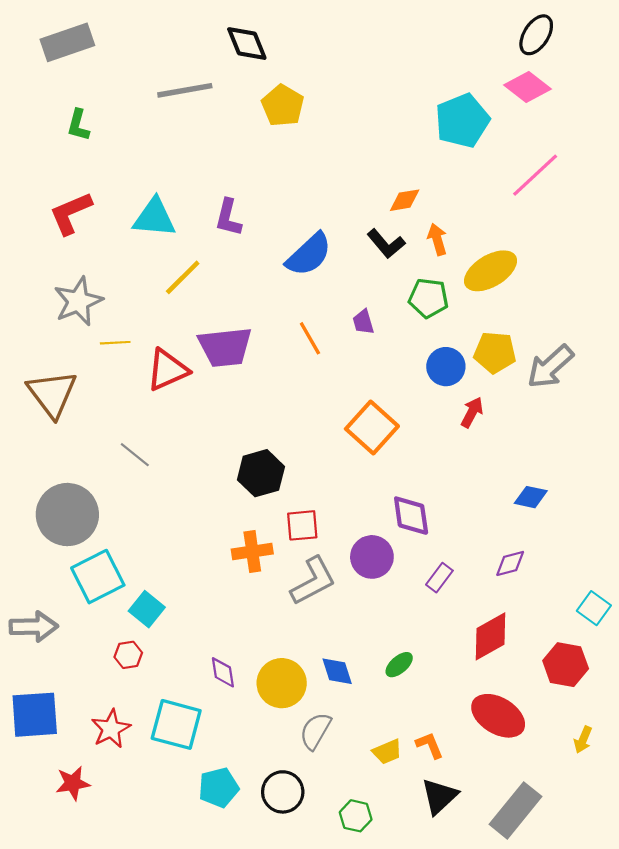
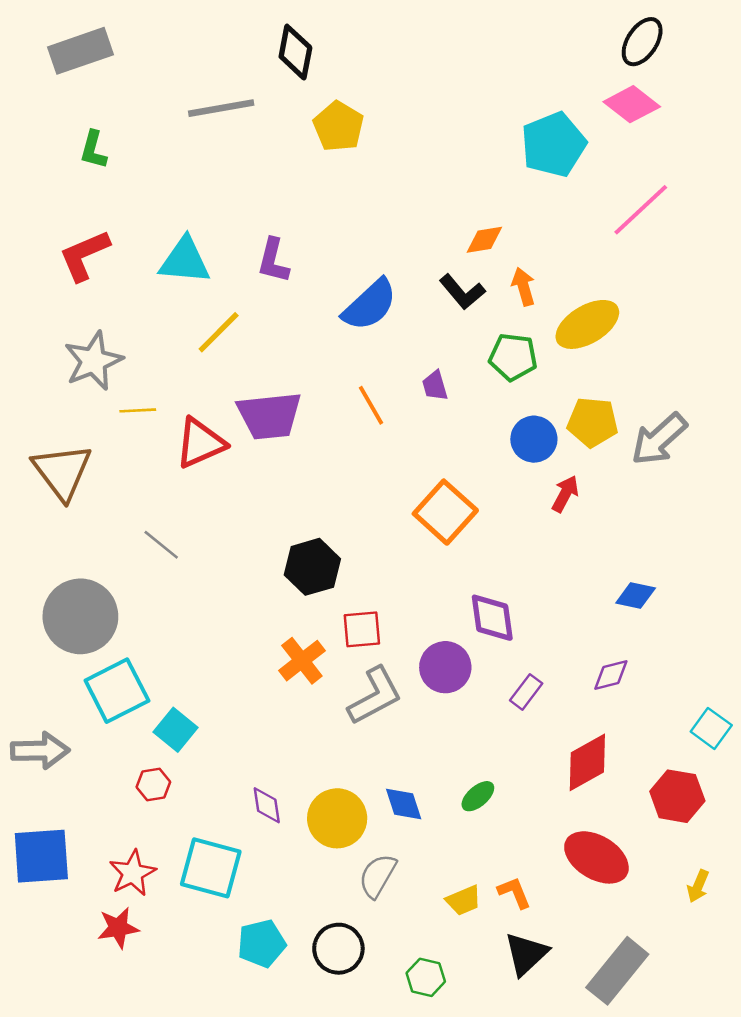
black diamond: (247, 44) -> (295, 52), turned 33
orange cross: (252, 552) -> (302, 661), turned -30
red star: (73, 783) -> (118, 928), moved

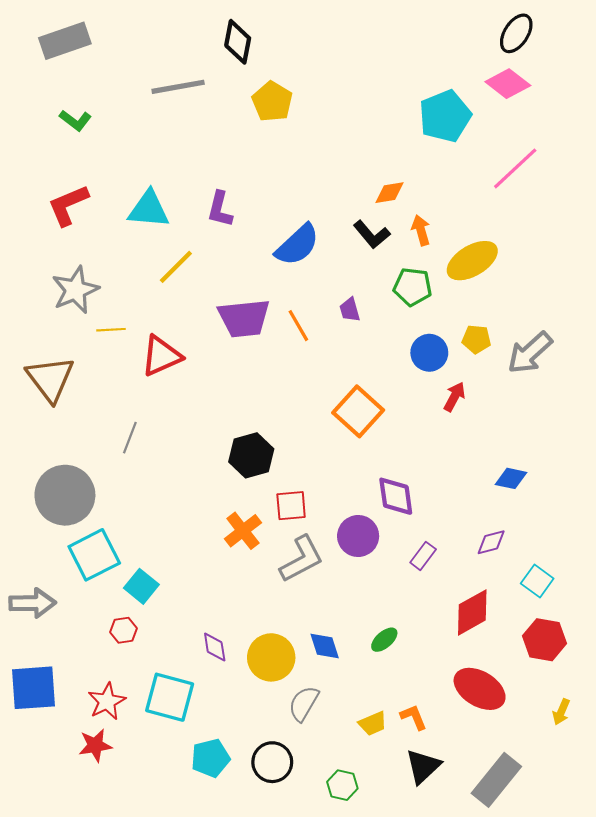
green L-shape: (93, 150) -> (75, 120), turned -68
purple trapezoid: (269, 416) -> (244, 318), moved
yellow pentagon: (593, 422) -> (476, 339), size x0.7
gray line: (161, 545) -> (130, 438), turned 72
cyan square: (711, 728) -> (537, 581), moved

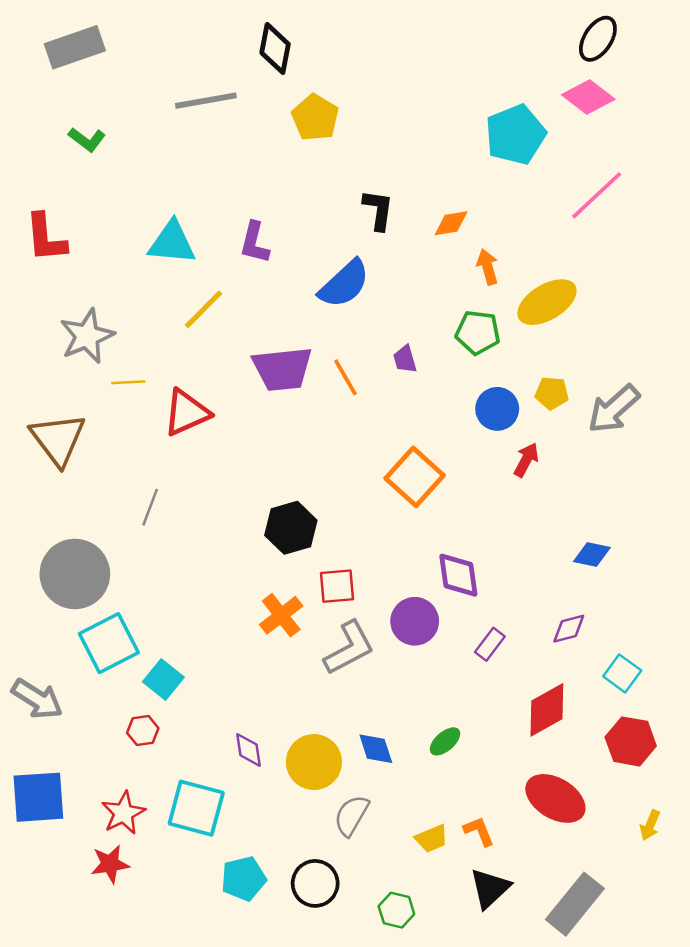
red L-shape: (68, 205) -> (46, 238), moved, turned -72
black L-shape: (372, 234) -> (378, 210), moved, turned -132
gray arrow: (32, 603) -> (37, 699), turned 33

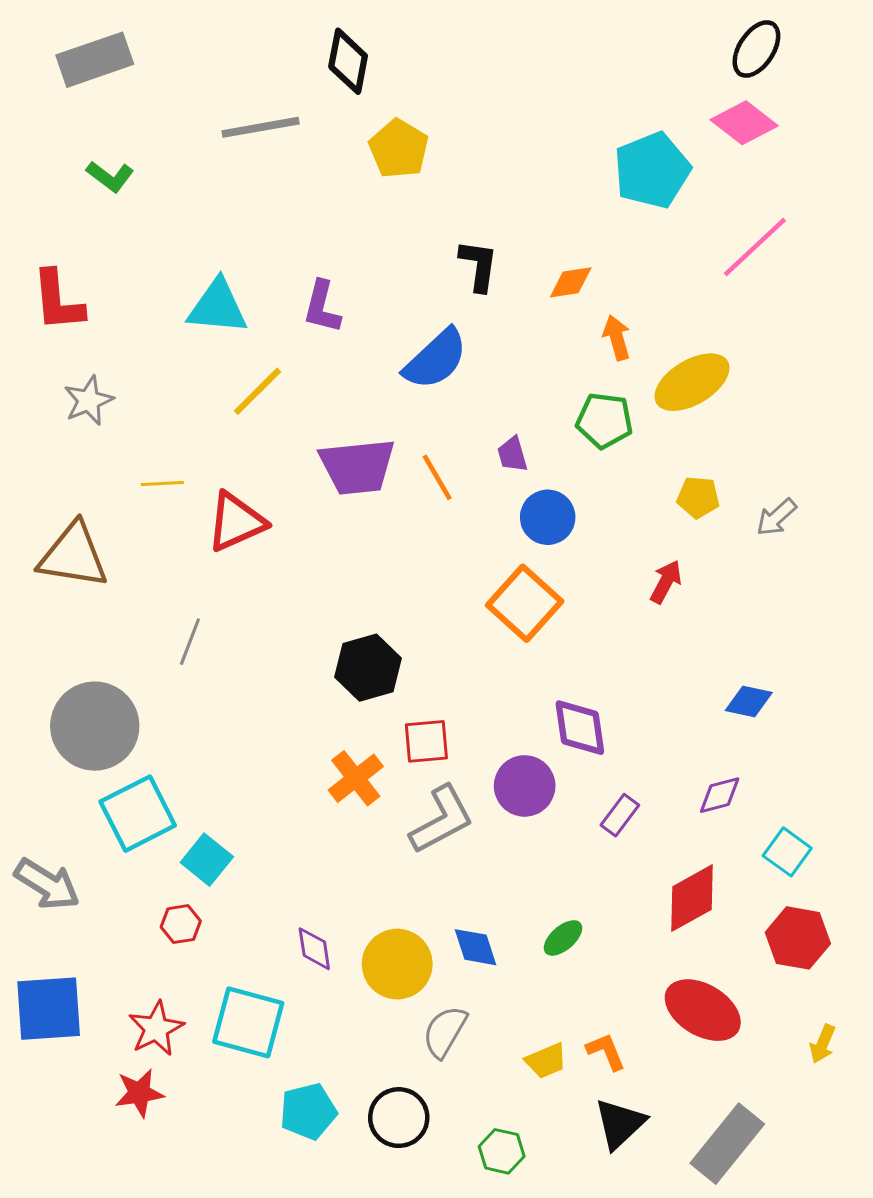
gray star: (87, 336) -> (89, 401), moved, size x0.7
blue circle: (497, 409) -> (548, 517), moved
gray arrow: (614, 409) -> (776, 517), size x0.6
brown triangle: (58, 439) -> (73, 556), turned -44

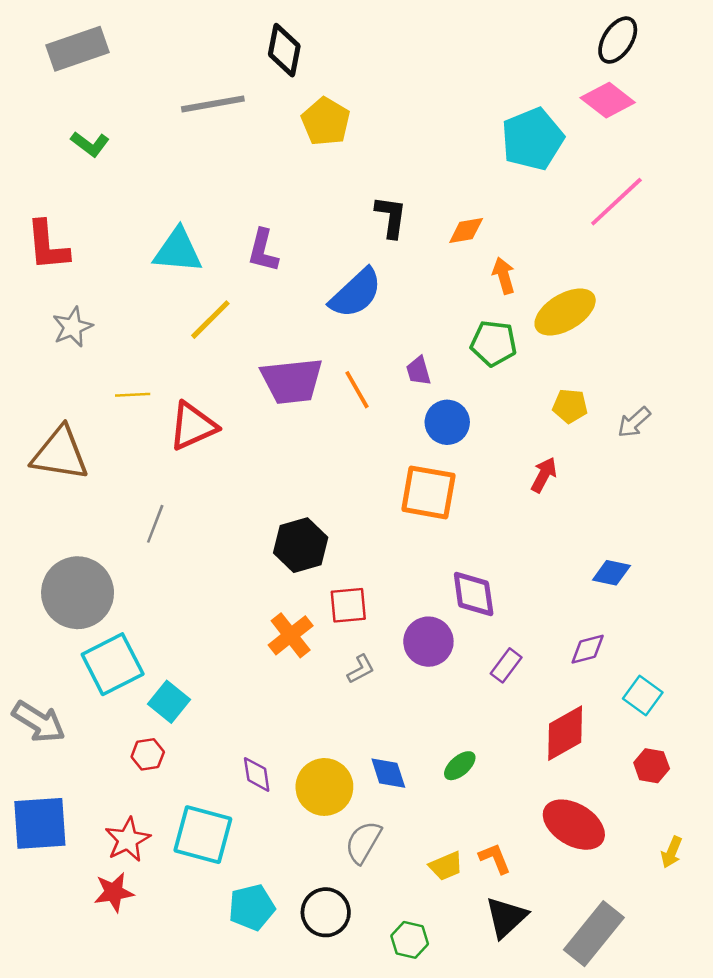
orange square: (525, 603) -> (428, 492), turned -32
gray L-shape: (442, 820) -> (361, 669), size x0.5
red hexagon: (798, 938) -> (652, 766), size x0.7

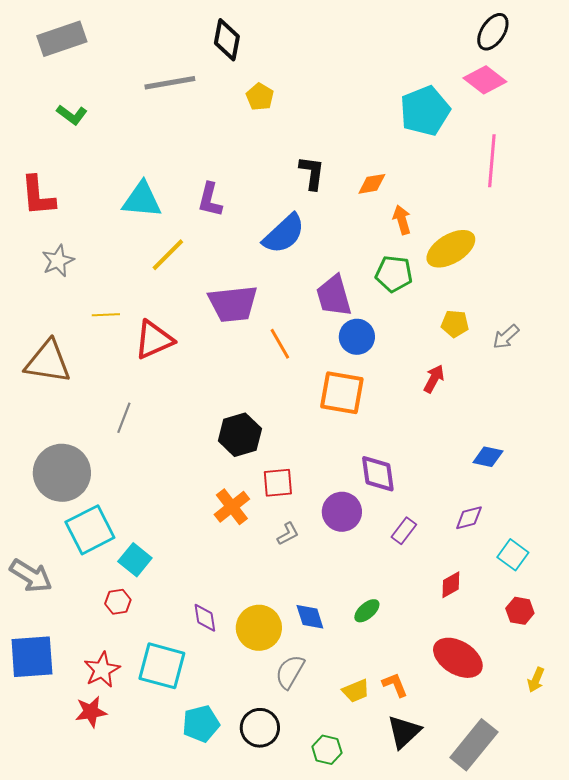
yellow pentagon: (326, 121) -> (260, 97), size x0.7
pink line: (616, 202) -> (492, 161), turned -42
purple trapezoid: (418, 371) -> (334, 296), size x1.8
orange line: (357, 390) -> (280, 344), moved
red diamond: (565, 733) -> (451, 585), size x0.6

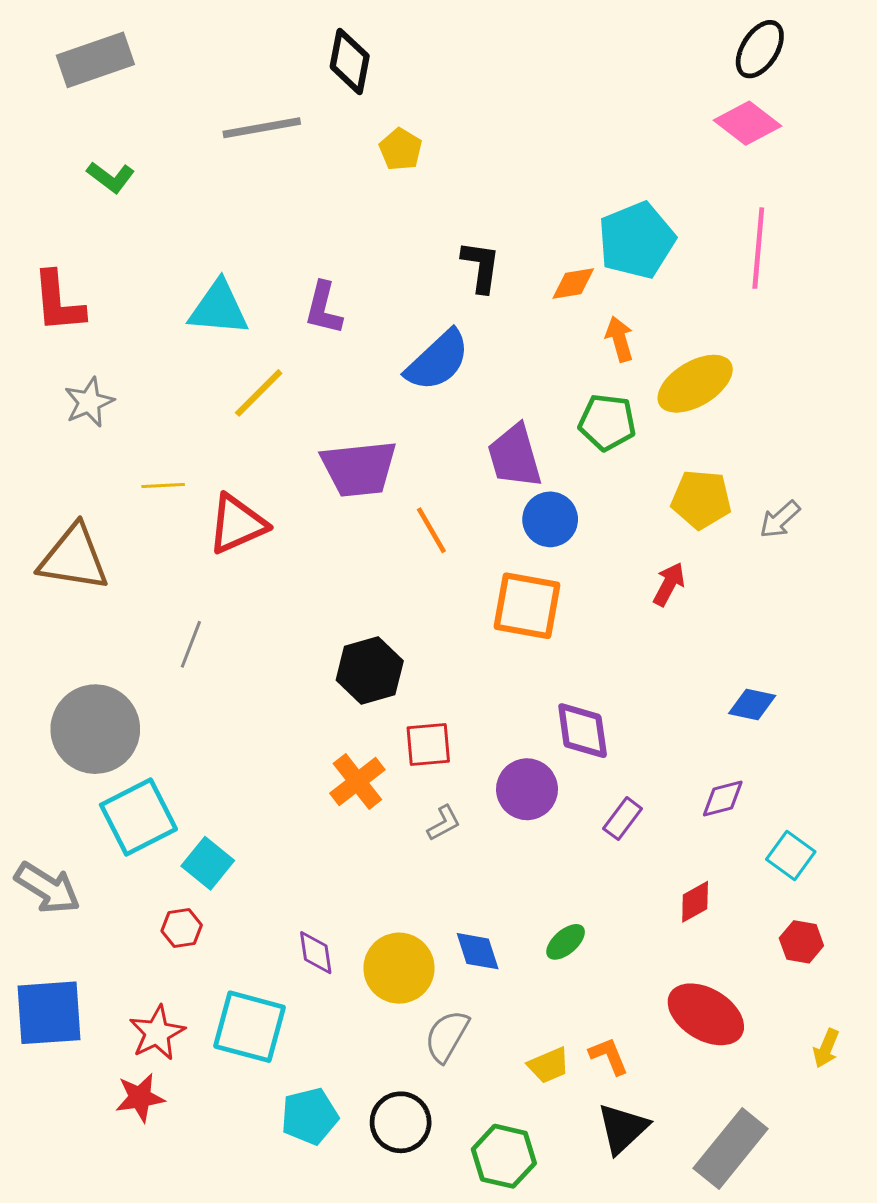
cyan pentagon: (425, 111) -> (636, 240), moved
yellow pentagon: (455, 324) -> (701, 499), size x1.4
green hexagon: (327, 750) -> (504, 1156), size x1.4

